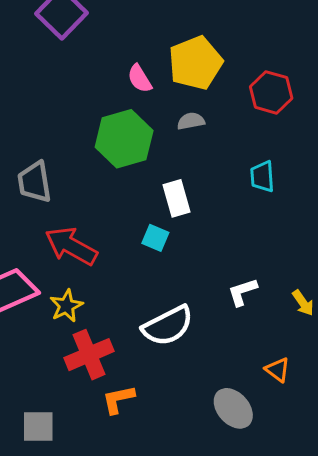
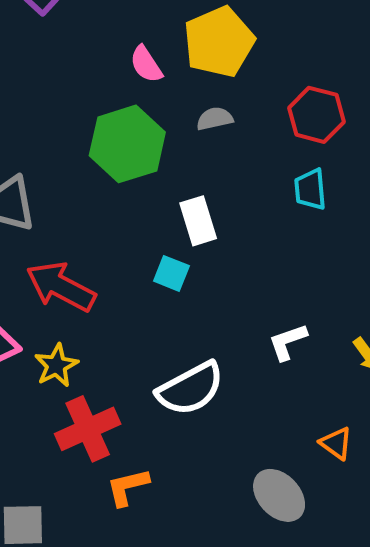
red hexagon: (271, 92) -> (316, 115), moved

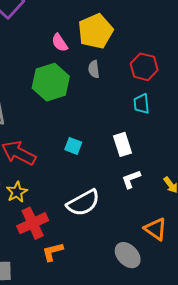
gray semicircle: (215, 119) -> (94, 69), turned -84
white rectangle: (198, 221) -> (122, 144), moved
orange triangle: (336, 443) -> (156, 229), size x1.4

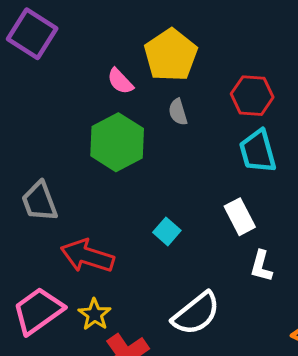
cyan trapezoid: (141, 104) -> (258, 151), size x1.4
cyan square: (73, 146) -> (167, 231), turned 30
white L-shape: (131, 179) -> (261, 266), turned -45

